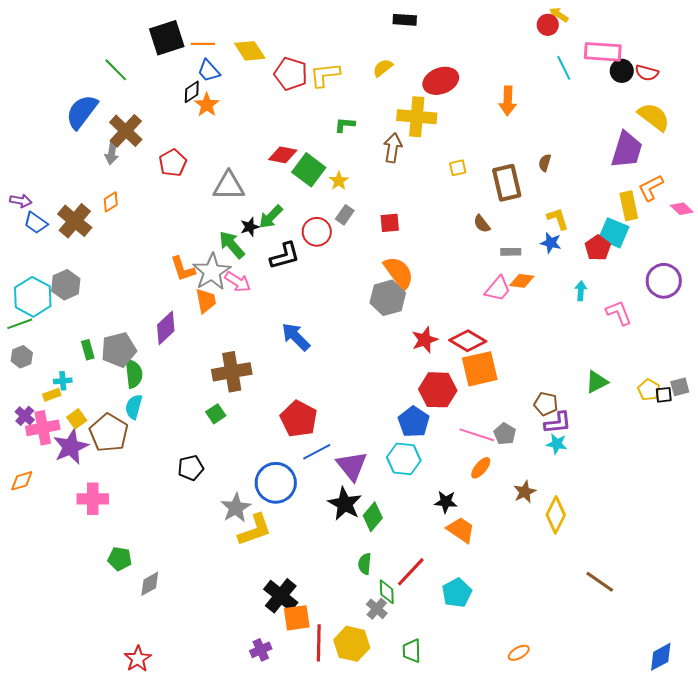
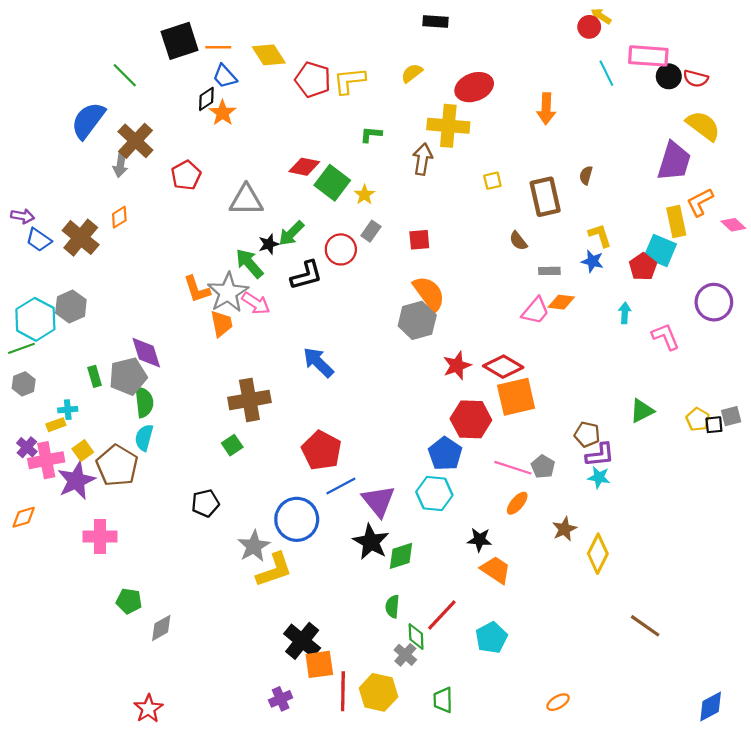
purple diamond: (166, 328) -> (146, 353), moved, turned -64
green diamond: (373, 517) -> (401, 556), turned 32

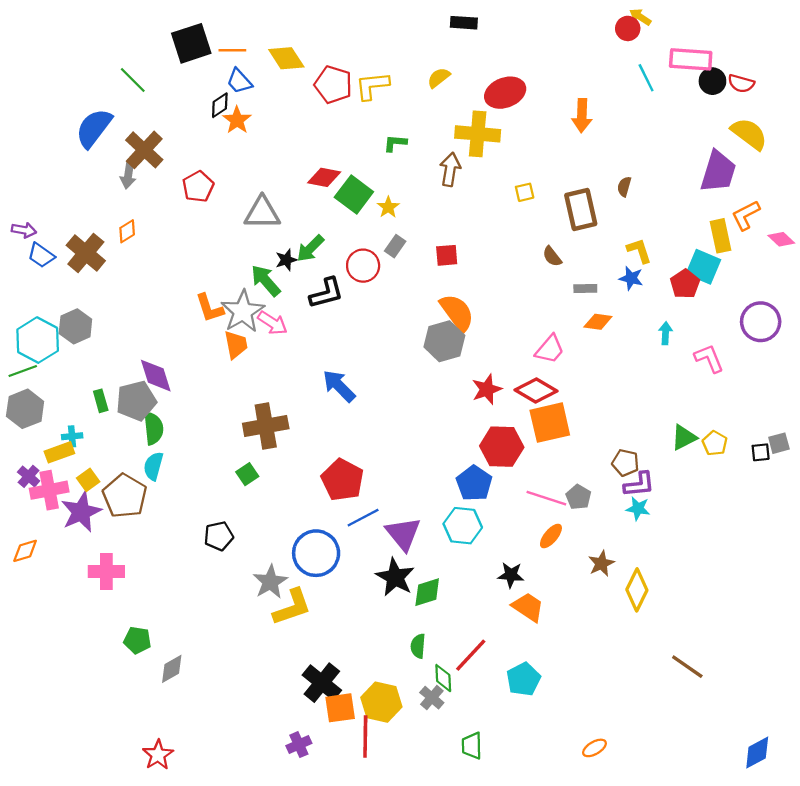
pink trapezoid: (535, 311) -> (550, 349), moved
gray hexagon: (24, 384) -> (25, 409), size x1.5
yellow pentagon: (698, 419) -> (715, 443), moved
yellow rectangle: (56, 425) -> (59, 452), size x1.4
yellow hexagon: (378, 692) -> (381, 702), moved

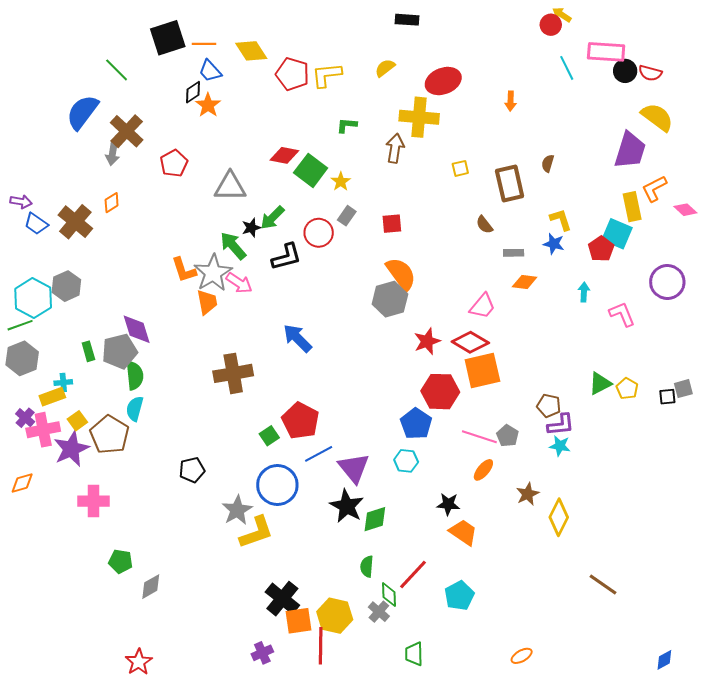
orange arrow: (582, 116) -> (511, 101), size x0.7
green square: (247, 474) -> (269, 436), moved
cyan hexagon: (463, 526) -> (406, 461), size x0.7
blue diamond: (757, 753) -> (664, 660), size x0.7

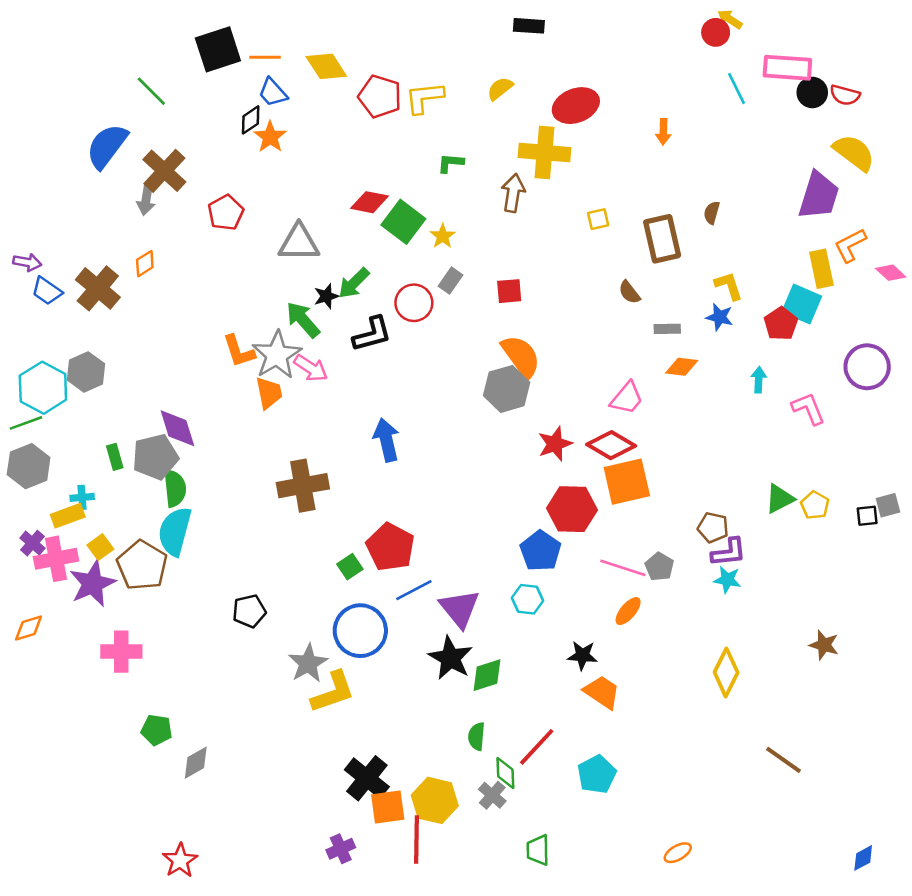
blue arrow: (297, 338) -> (386, 440), turned 32
cyan semicircle: (135, 409) -> (175, 531), size x1.5
brown star: (528, 494) -> (824, 645), moved, turned -30

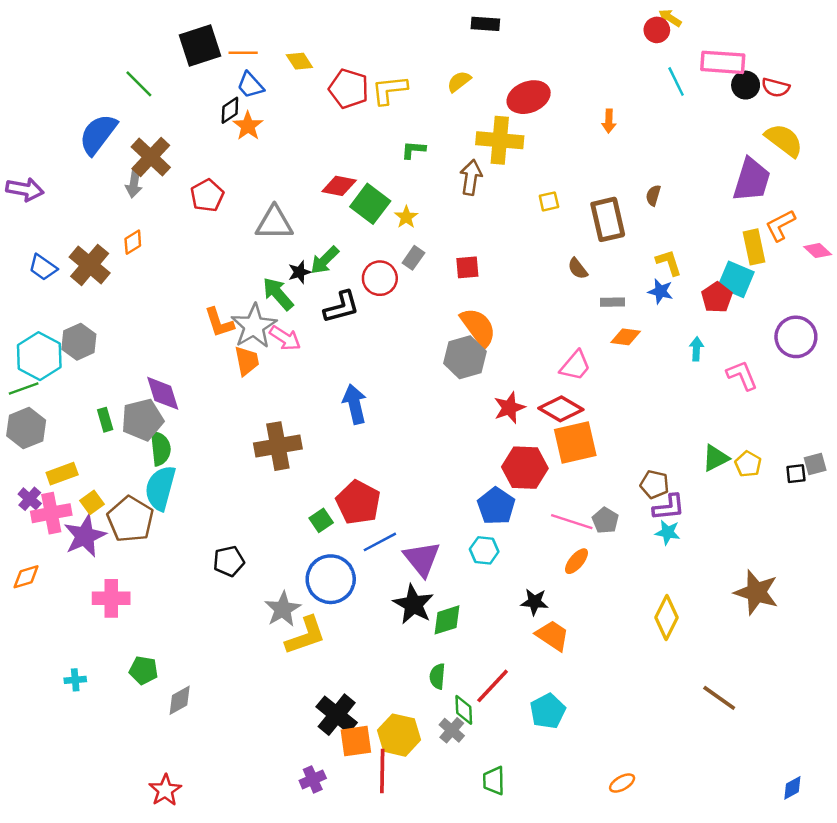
yellow diamond: (326, 66) -> (299, 61), size x0.7
purple arrow: (27, 262) -> (25, 189), moved, size x1.4
cyan cross: (82, 497) -> (75, 680), moved
brown star: (824, 645) -> (756, 592), size x1.6

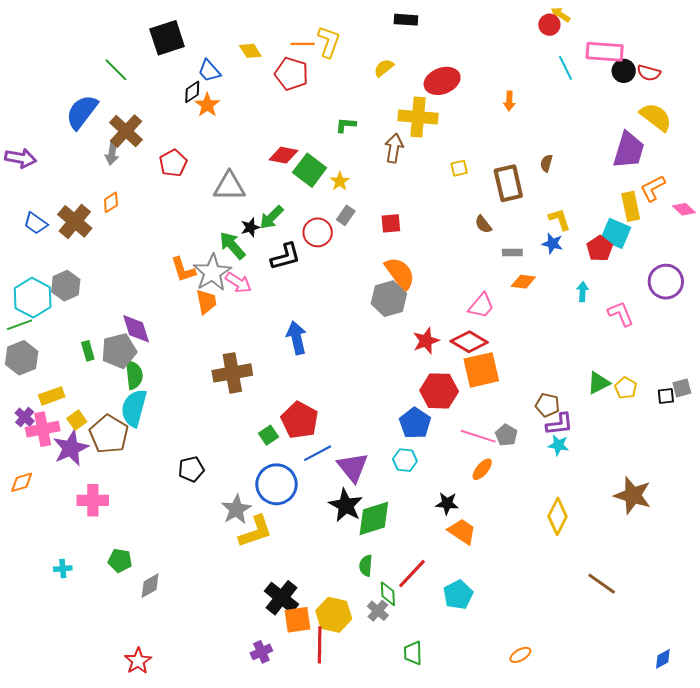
orange line: (243, 53) -> (303, 44), moved
yellow L-shape: (389, 90) -> (329, 42), moved, turned 116
green diamond: (447, 620) -> (374, 518), size x1.4

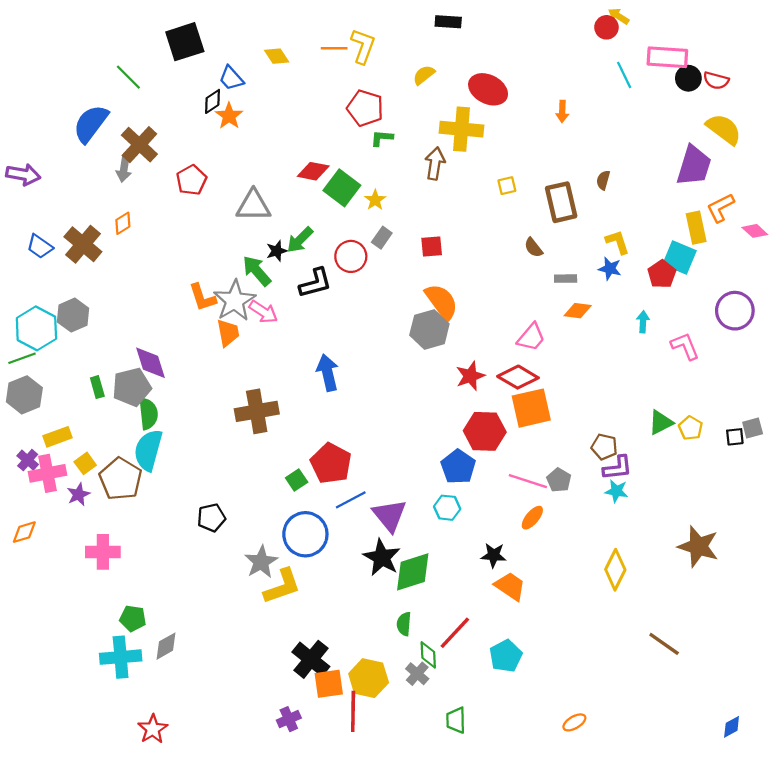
red pentagon: (292, 74) -> (365, 108), moved
red ellipse: (442, 81) -> (488, 89), turned 48
purple star: (71, 448) -> (79, 494), size x0.6
cyan cross: (63, 569) -> (121, 657), moved, size x2.0

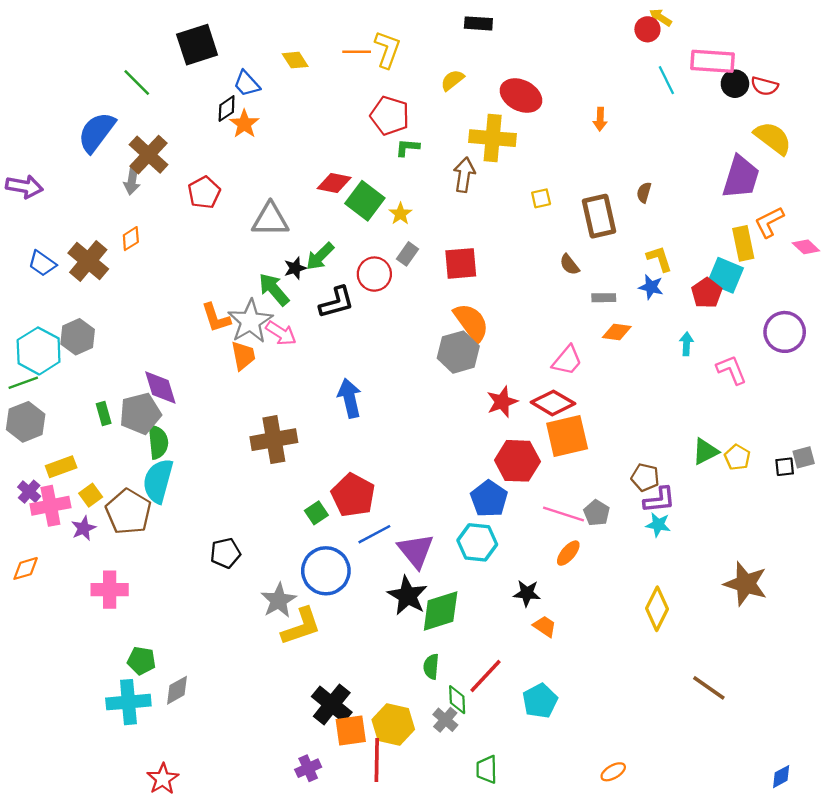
red square: (432, 246) -> (461, 263), size x1.4
cyan hexagon: (447, 508) -> (477, 542), size x1.4
orange trapezoid: (510, 586) -> (545, 626), size x0.7

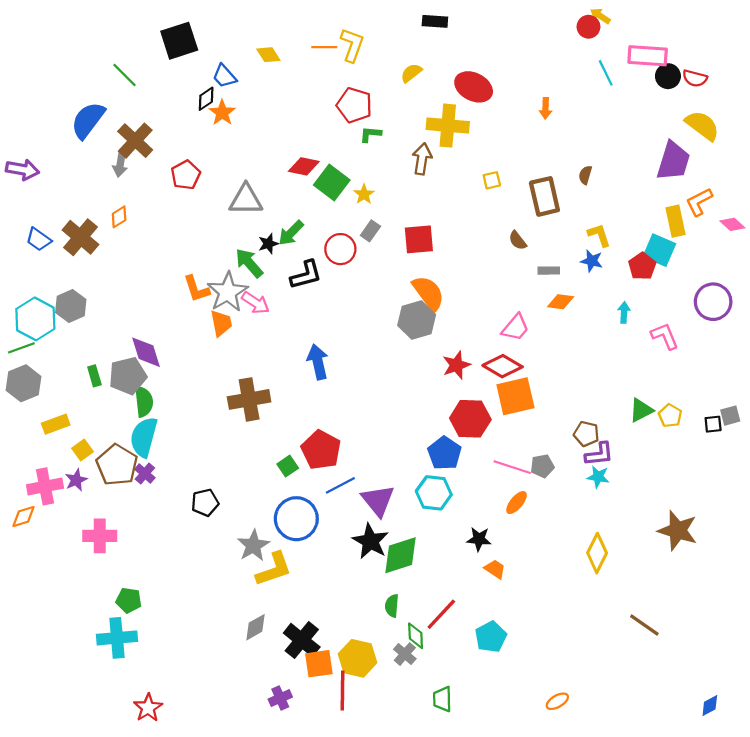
purple cross: (29, 492) -> (145, 474), moved
pink cross: (50, 506) -> (45, 486), moved
gray pentagon: (597, 513) -> (542, 466), turned 30
gray diamond: (177, 690) -> (256, 627), moved

